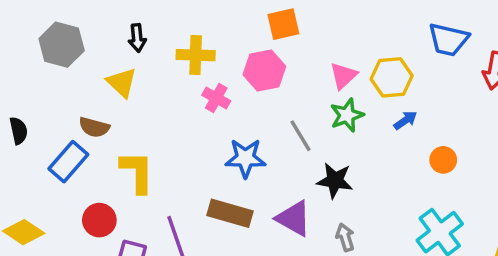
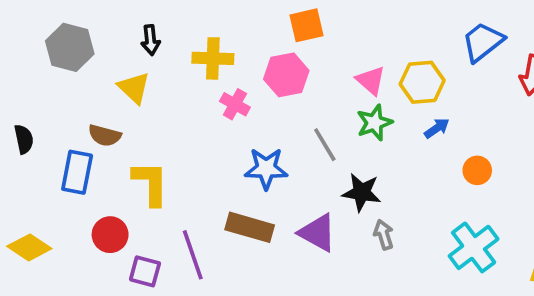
blue trapezoid: (448, 40) -> (483, 42), turned 129
pink triangle: (343, 76) -> (371, 80), turned -36
blue rectangle: (68, 162) -> (77, 172), turned -30
gray arrow: (345, 237) -> (384, 235), moved

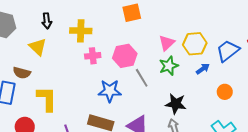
blue trapezoid: (483, 42) -> (228, 51), moved
pink hexagon: (286, 75) -> (125, 56), moved
pink triangle: (371, 80) -> (167, 43), turned 36
pink cross: (235, 104) -> (93, 56), turned -35
black star: (362, 192) -> (176, 104), moved

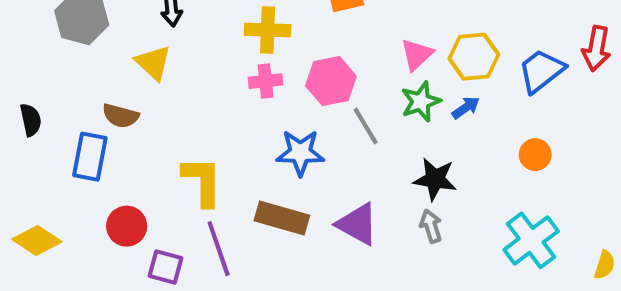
yellow cross: (81, 31) -> (268, 30), moved
blue arrow: (203, 69) -> (466, 108), moved
yellow L-shape: (47, 99) -> (202, 181), moved

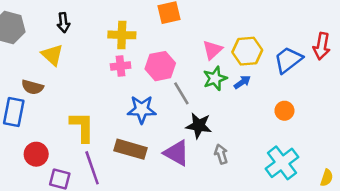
black star: (435, 179) -> (199, 126), moved

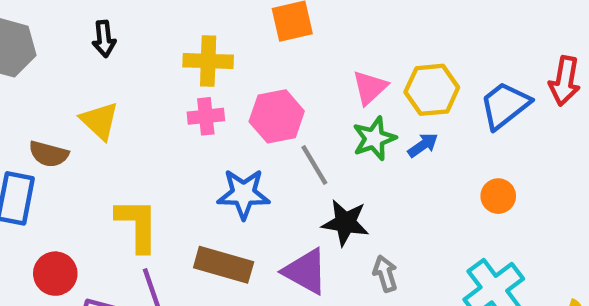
yellow triangle: (52, 55) -> (100, 121), moved

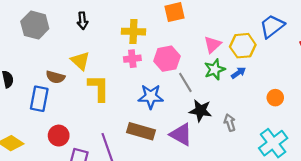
blue trapezoid: (505, 105) -> (272, 26), moved
yellow L-shape: (137, 225) -> (99, 88), moved
gray arrow: (385, 274) -> (230, 123), moved

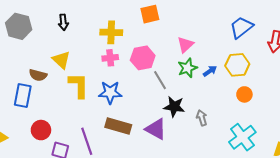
yellow hexagon: (243, 46) -> (237, 65), moved
blue star: (151, 97) -> (110, 92), moved

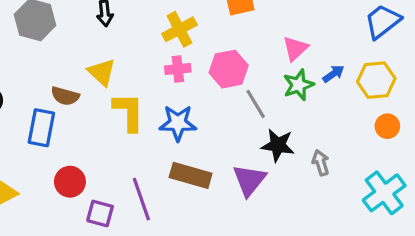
yellow cross: (111, 32) -> (179, 29), turned -30
blue arrow: (210, 71) -> (333, 74), moved
purple triangle: (156, 129) -> (249, 180), turned 40

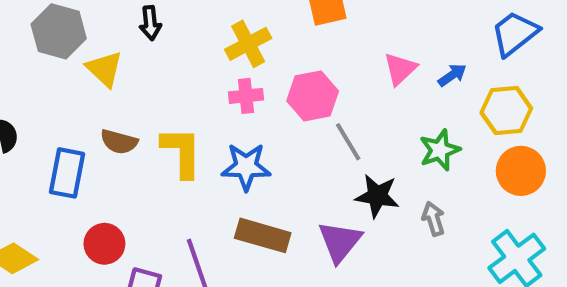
yellow triangle: (102, 72) -> (104, 69), moved
blue arrow: (333, 74) -> (452, 75), moved
green star: (298, 85) -> (440, 150), moved
brown semicircle: (65, 96) -> (119, 142), moved
orange circle: (387, 126) -> (521, 171), size x1.5

